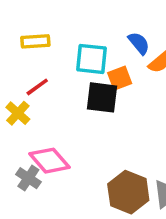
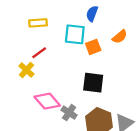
blue semicircle: (139, 43) -> (92, 14), moved, turned -119
black square: (102, 97) -> (93, 83), moved
gray cross: (28, 178) -> (69, 113), moved

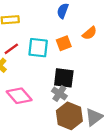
cyan square: (75, 34) -> (38, 48), moved
gray cross: (69, 113) -> (59, 94), moved

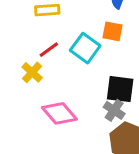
orange square: (64, 43) -> (113, 31), moved, turned 32
cyan square: (38, 48) -> (85, 48), turned 30

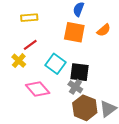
orange square: (113, 31) -> (74, 32), size x1.5
cyan square: (85, 48) -> (55, 64), moved

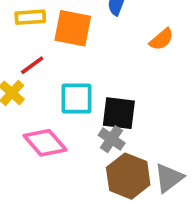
orange square: (74, 32) -> (73, 28), moved
cyan square: (55, 64) -> (76, 98), turned -36

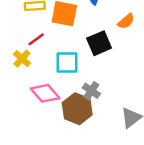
black square: (119, 113) -> (99, 43), moved, turned -30
brown hexagon: (128, 176) -> (77, 109), moved

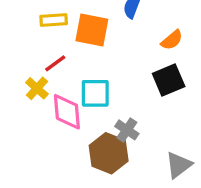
black square: (99, 43) -> (169, 80), moved
pink diamond: (45, 93) -> (67, 112), moved, turned 36

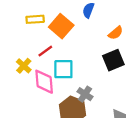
orange square: (92, 30) -> (61, 26), turned 30
red line: (55, 63) -> (45, 51), moved

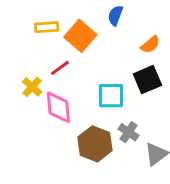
cyan square: (63, 69) -> (111, 96), moved
gray cross: (85, 94) -> (128, 132), moved

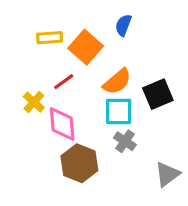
orange semicircle: (150, 45) -> (117, 82), moved, size x1.4
gray cross: (128, 132) -> (125, 141), moved
brown hexagon: (95, 144) -> (79, 163), moved

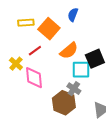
cyan square: (119, 111) -> (81, 70), moved
brown hexagon: (79, 163) -> (64, 103), moved

